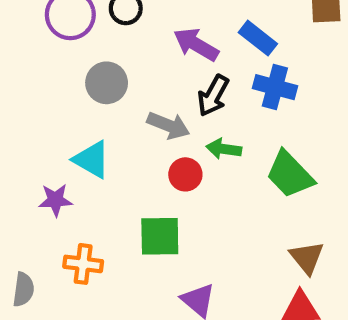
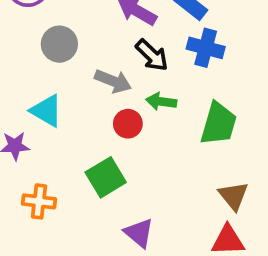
black arrow: (213, 96) -> (152, 55), turned -75
green trapezoid: (290, 174) -> (219, 124), turned -120
green square: (160, 236) -> (106, 177), turned -30

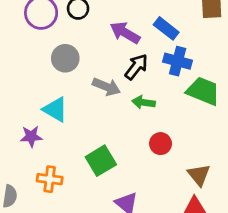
black arrow: (152, 55) -> (136, 67), turned -96
red circle: (128, 124) -> (161, 144), moved
green trapezoid: (219, 124) -> (203, 91), moved, turned -84

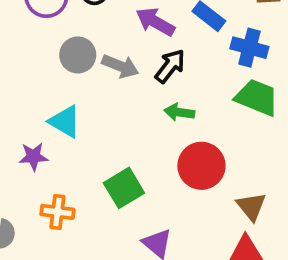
blue cross: (178, 61) -> (249, 48), moved
gray arrow: (106, 87) -> (120, 66), moved
red circle: (161, 144) -> (201, 166), size x1.6

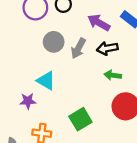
gray arrow: (120, 66) -> (78, 48), turned 96
black arrow: (170, 66) -> (107, 48), turned -138

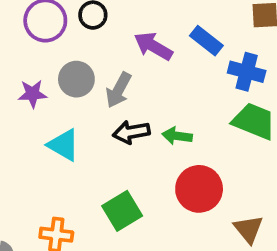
black arrow: (107, 48) -> (131, 132), moved
purple star: (28, 101) -> (33, 94), moved

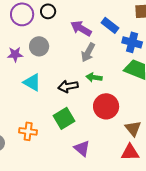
gray arrow: (119, 90) -> (88, 52), moved
black arrow: (131, 132) -> (68, 86), moved

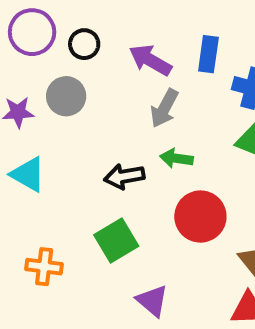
black circle: (48, 11) -> (84, 44), moved
blue rectangle: (110, 25) -> (208, 54), turned 60
cyan triangle: (32, 82) -> (28, 174), moved

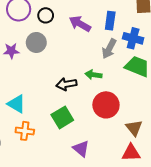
gray arrow: (164, 108) -> (109, 49), moved
cyan triangle: (28, 174) -> (16, 104), moved

